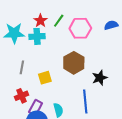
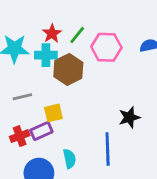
brown hexagon: (74, 63) -> (68, 69), moved
gray line: (22, 67) -> (22, 97), turned 64
purple rectangle: (36, 108) -> (41, 131), moved, turned 35

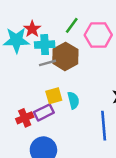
red star: (52, 34) -> (32, 29), moved
gray line: (22, 97) -> (47, 63), moved
cyan semicircle: (69, 159) -> (73, 100), moved

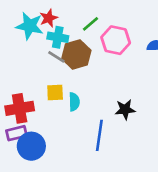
gray line: (47, 63) -> (56, 57), turned 35
purple rectangle: (44, 112) -> (16, 133), moved
red cross: (25, 118) -> (20, 108), size x1.5

